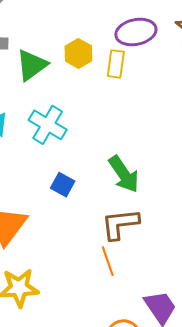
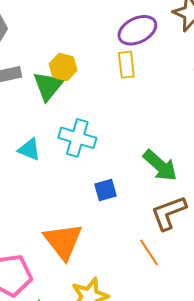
yellow hexagon: (78, 54) -> (63, 67), moved
blue square: (63, 185) -> (106, 190), turned -30
orange line: (108, 261) -> (149, 252), moved

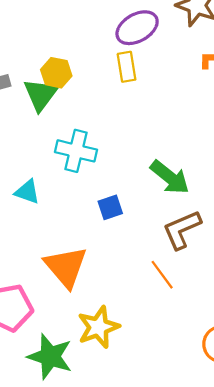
cyan triangle: (29, 149) -> (27, 192), moved

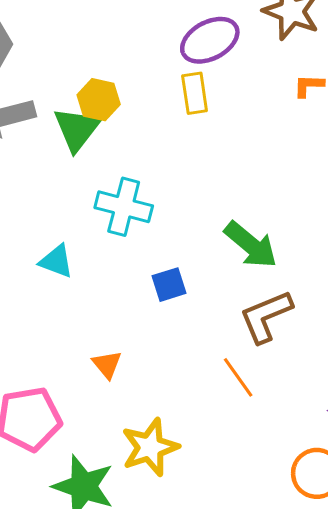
orange triangle: (66, 267) -> (107, 364), size x0.5

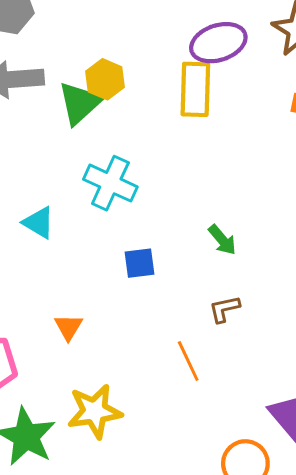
yellow rectangle: (195, 93) -> (195, 89), size x1.4
green arrow: (251, 245) -> (222, 240), size x0.6
brown L-shape: (266, 316) -> (224, 309), size x0.6

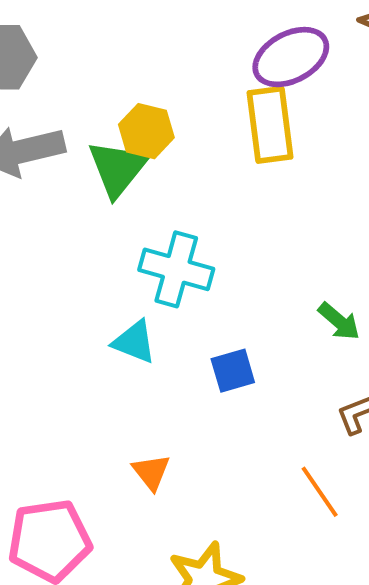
cyan triangle: (39, 223) -> (134, 342), moved

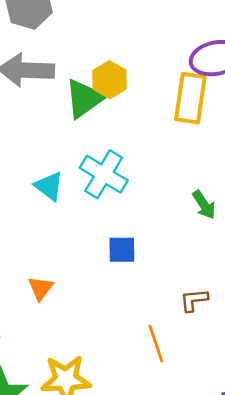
green arrow: (339, 321) -> (204, 205), moved
cyan triangle: (134, 342) -> (49, 186), moved
orange triangle: (151, 472) -> (41, 288), moved

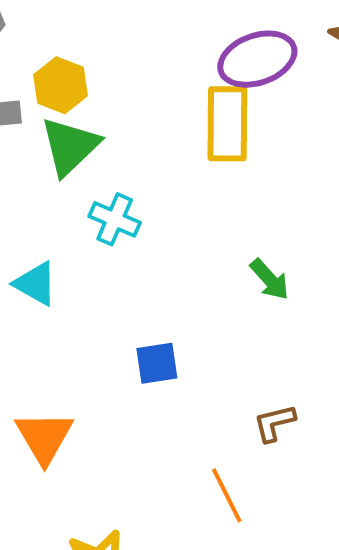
yellow hexagon: (110, 80) -> (61, 85), moved
cyan cross: (104, 174) -> (115, 219), moved, size x0.7
orange triangle: (41, 288) -> (44, 437), size x1.5

